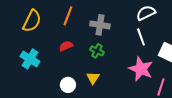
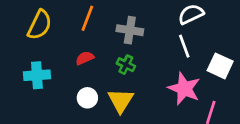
cyan cross: (30, 59) -> (37, 75), turned -36
yellow triangle: (93, 78) -> (121, 100), size x1.5
white circle: (68, 85) -> (87, 98), moved

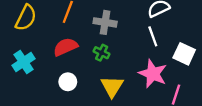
red semicircle: (85, 58) -> (65, 47), size x1.5
cyan cross: (37, 75) -> (24, 62), turned -30
yellow triangle: (121, 100) -> (112, 86), moved

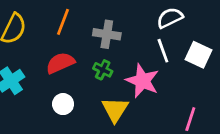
white square: (184, 54) -> (199, 55), moved
pink star: (153, 74) -> (142, 81), moved

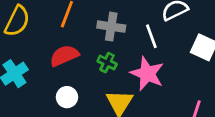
white line: (163, 51) -> (151, 36), moved

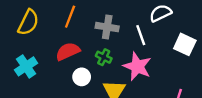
white circle: (67, 97) -> (82, 77), moved

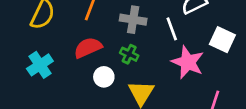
pink star: (137, 66) -> (188, 62), moved

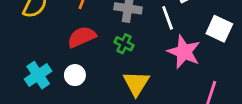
cyan cross: (40, 65) -> (38, 75), moved
white circle: (104, 77) -> (75, 75), moved

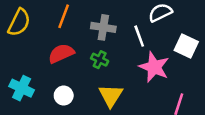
cyan cross: (38, 75) -> (22, 88), turned -30
white circle: (75, 75) -> (64, 96), moved

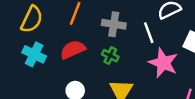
cyan cross: (22, 88) -> (34, 54), moved

